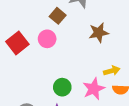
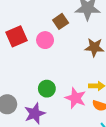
pink star: (94, 89) -> (76, 98), turned 30

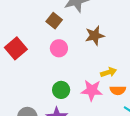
pink circle: (45, 40) -> (59, 48), moved

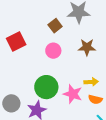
green circle: (61, 90) -> (46, 87), size x1.5

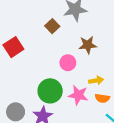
pink circle: (53, 51) -> (68, 63), moved

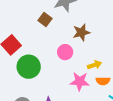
green circle: (50, 91) -> (29, 67), moved

